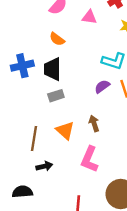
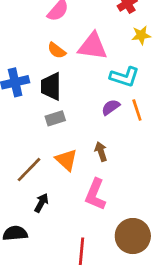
pink triangle: (89, 17) -> (93, 46), moved, size x1.6
brown line: (34, 139) -> (29, 170), turned 35
black arrow: (44, 166) -> (41, 203), turned -49

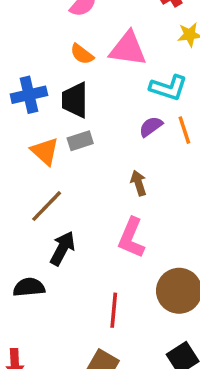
orange triangle: (66, 160) -> (45, 151), moved
black arrow: (41, 203) -> (63, 248), size x1.4

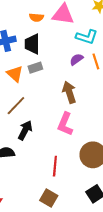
orange semicircle: (82, 54) -> (36, 17), turned -32
brown arrow: (138, 183) -> (69, 92), size x1.5

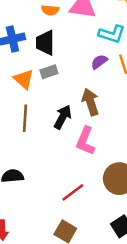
brown line: (16, 106) -> (25, 118), turned -40
black arrow: (25, 130) -> (63, 117), moved
red line: (55, 166) -> (73, 192), turned 48

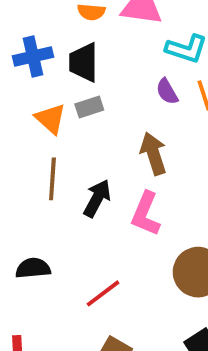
purple semicircle: (99, 62) -> (167, 91), turned -84
black arrow: (63, 117) -> (97, 198), moved
red line: (73, 192) -> (103, 293), moved

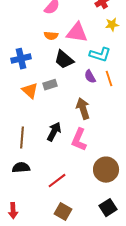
black trapezoid: (84, 62) -> (64, 60), moved, turned -50
brown line: (52, 179) -> (22, 138), moved

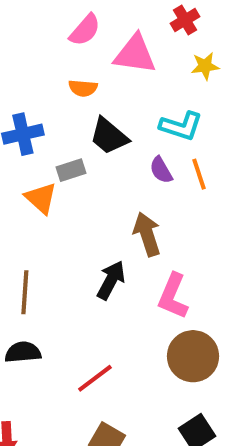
pink triangle: (77, 33) -> (135, 54), moved
gray rectangle: (50, 85) -> (71, 170), moved
black arrow: (54, 132) -> (111, 280), moved
pink L-shape: (79, 140) -> (173, 296), moved

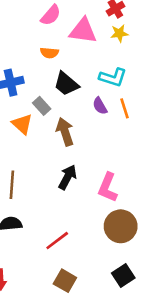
yellow star: (205, 66) -> (119, 33), moved
gray rectangle: (71, 170) -> (42, 106), turned 66
brown arrow: (147, 234) -> (65, 132), moved

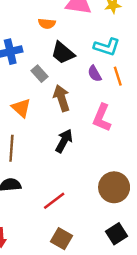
orange triangle: (22, 124) -> (21, 108), moved
pink L-shape: (108, 187) -> (102, 118), moved

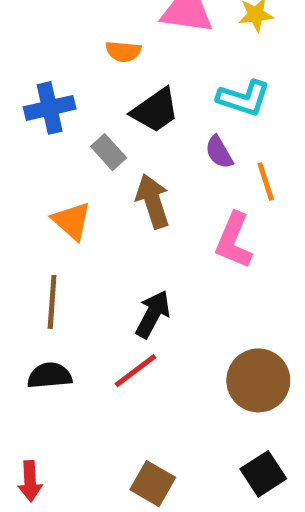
black trapezoid: (63, 53) -> (155, 110), turned -75
orange line: (118, 76) -> (266, 182), moved
black arrow: (64, 141) -> (153, 314), moved
red line: (54, 201) -> (136, 371), moved

